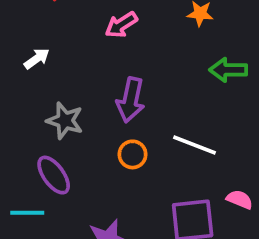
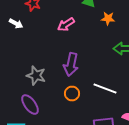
white arrow: (37, 59) -> (16, 24), moved, turned 64

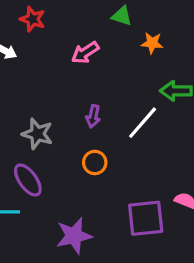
purple arrow: (71, 64) -> (93, 116), size x0.6
white line: (105, 88) -> (143, 123), moved, turned -70

